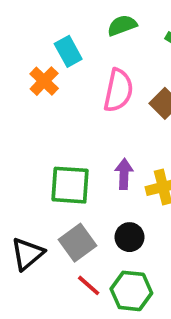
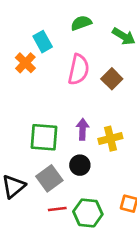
black circle: (129, 237) -> (80, 165), moved
red line: (89, 285) -> (57, 209), turned -48

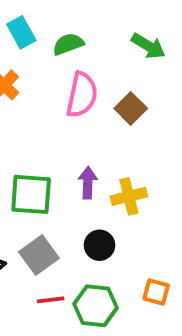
green semicircle: (81, 23) -> (68, 44), moved
cyan rectangle: (43, 42) -> (21, 32), moved
black circle: (80, 165) -> (99, 245), moved

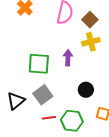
yellow cross: (129, 196) -> (91, 42), moved
black circle: (99, 245) -> (86, 90), moved

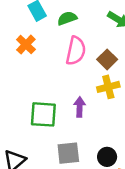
black circle: (86, 90) -> (107, 157), moved
gray square: (43, 95) -> (68, 153), moved, turned 30

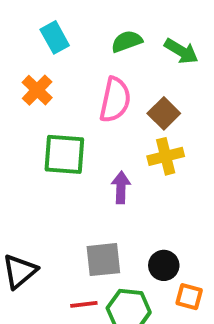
green semicircle: (67, 18) -> (127, 41), moved
green square: (43, 114) -> (64, 154), moved

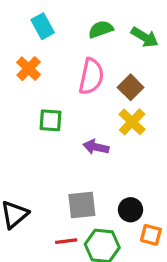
green square: (64, 154) -> (50, 120), size x0.7
yellow cross: (166, 156) -> (132, 122), turned -32
purple arrow: (121, 187) -> (96, 147), turned -80

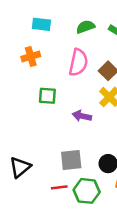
cyan rectangle: (43, 26) -> (41, 24), turned -54
orange cross: (29, 69) -> (31, 56), turned 30

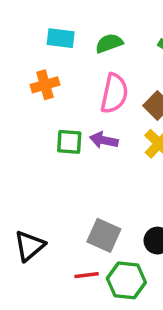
green semicircle: (85, 27) -> (109, 43), moved
purple arrow: (82, 116) -> (104, 140), moved
gray square: (71, 160) -> (104, 235), turned 30

